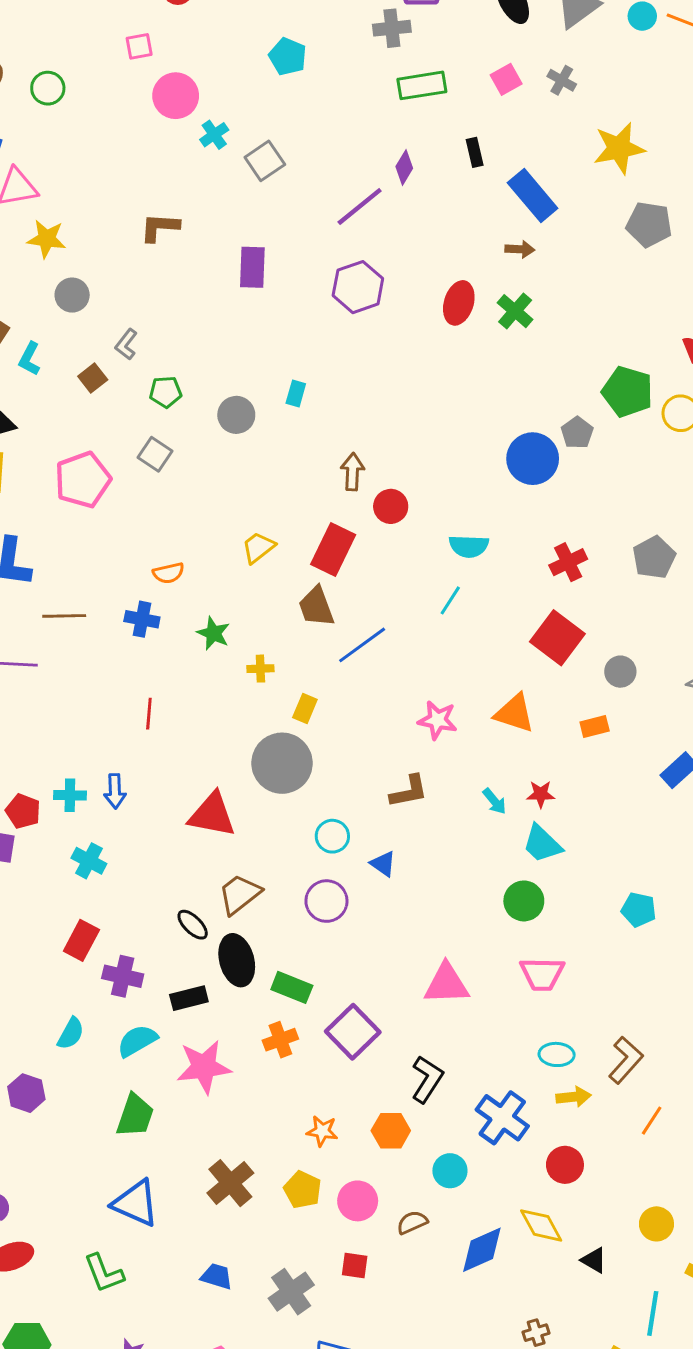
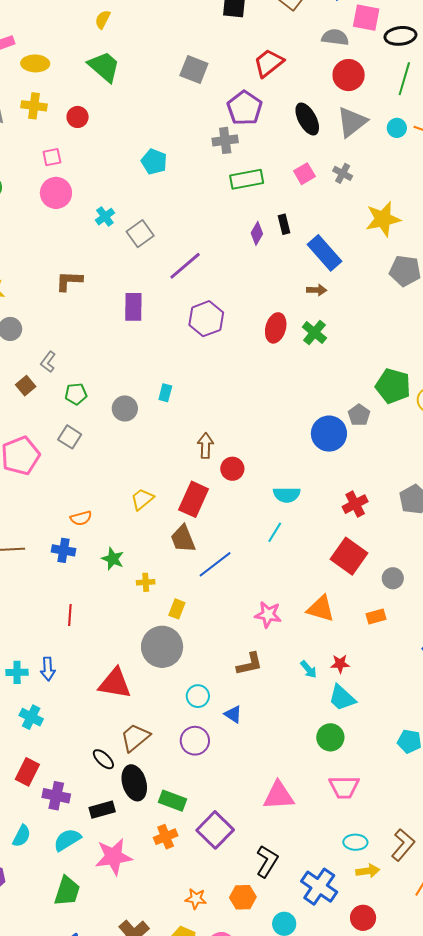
pink circle: (176, 96) -> (56, 193), moved
purple diamond: (404, 167) -> (257, 233), moved
purple line: (360, 207) -> (185, 266), moved

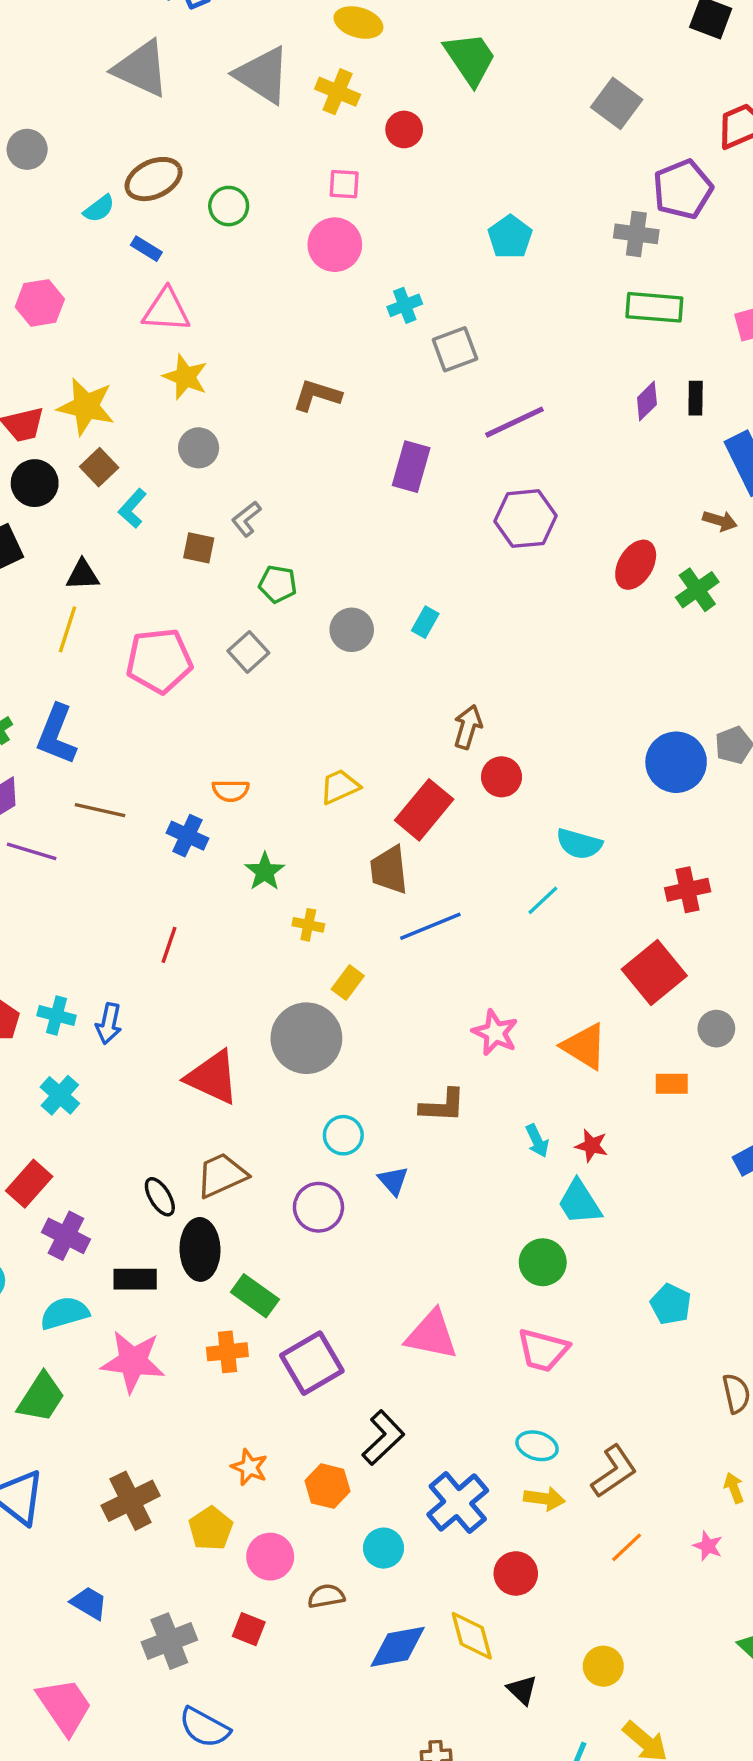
brown square: (26, 386) -> (199, 548), turned 36

